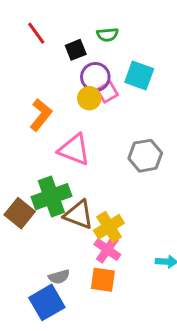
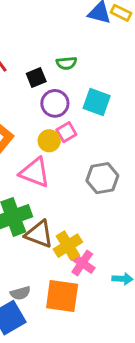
pink square: (107, 92) -> (66, 132), moved
yellow circle: (89, 98) -> (49, 141), moved
pink cross: (107, 250) -> (82, 263), moved
orange square: (103, 280) -> (62, 296), size x1.4

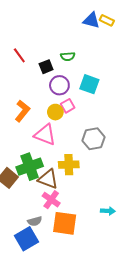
yellow cross: (68, 246) -> (69, 165), moved, turned 30
pink cross: (82, 263) -> (51, 200), moved

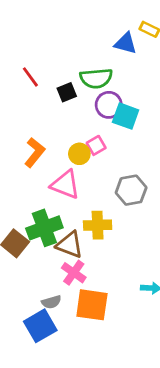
blue triangle: (91, 20) -> (126, 43), moved
green semicircle: (68, 56) -> (96, 78), size x1.6
purple circle: (59, 85) -> (109, 105), moved

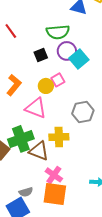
black square: (67, 92) -> (41, 55), moved
cyan square: (126, 116) -> (79, 59), turned 30
pink cross: (74, 273) -> (54, 175), moved

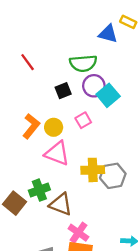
yellow circle: (46, 86) -> (54, 127), moved
gray hexagon: (83, 112) -> (113, 176), moved
yellow cross: (59, 137) -> (93, 170), moved
green cross: (21, 139) -> (39, 190), size x0.7

